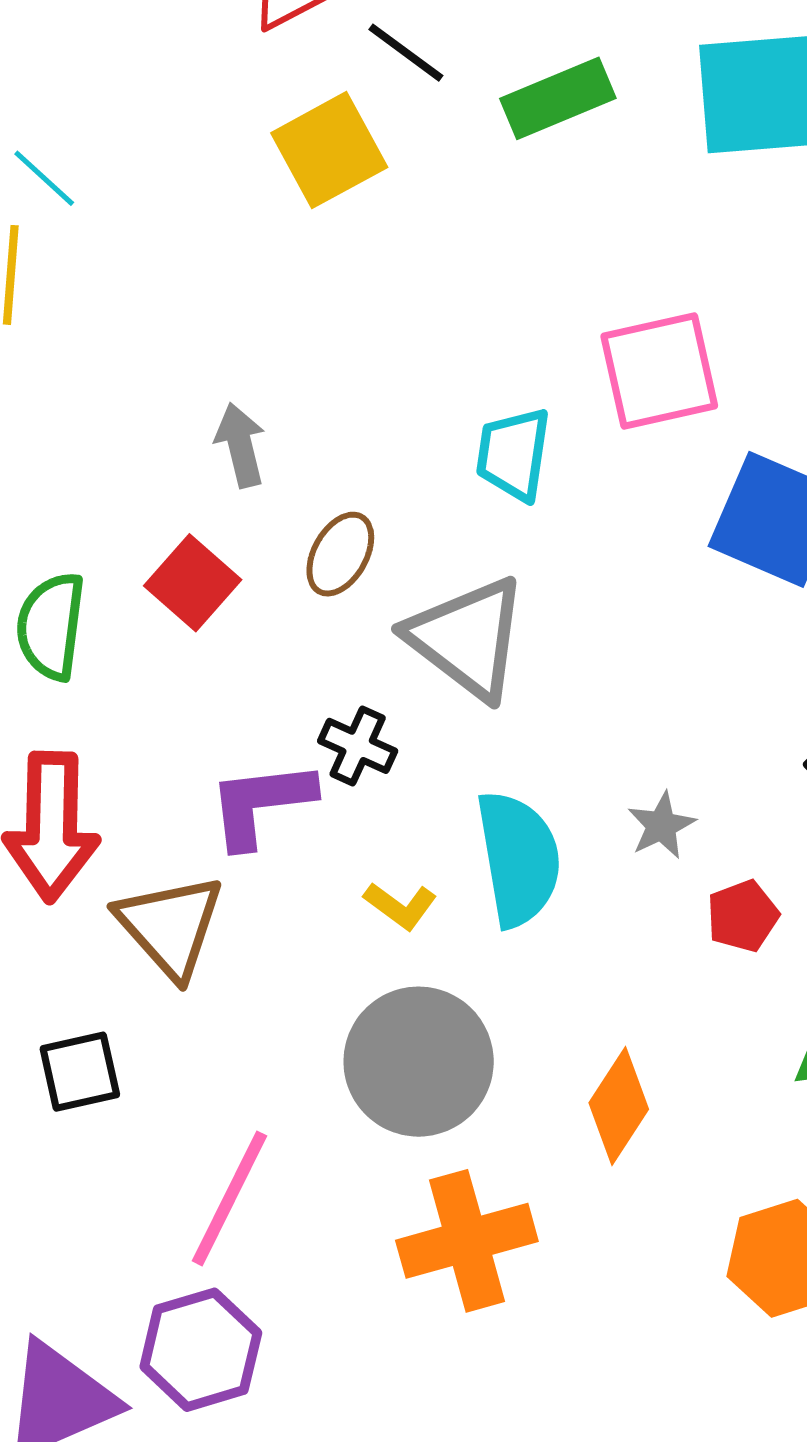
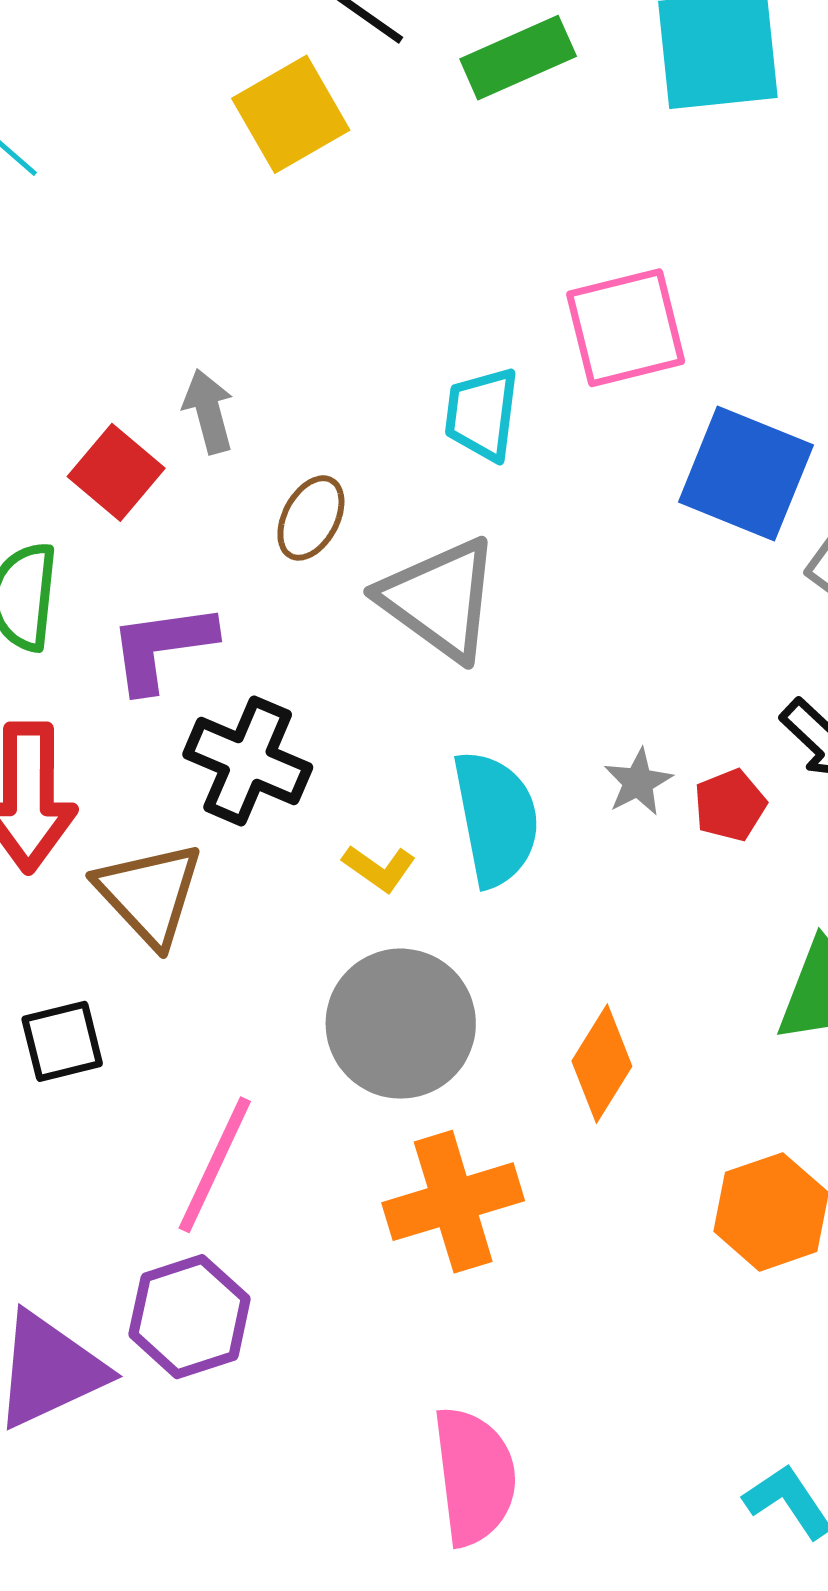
red square: (193, 583) -> (116, 472), moved
black cross: (358, 746) -> (248, 761), moved, size x1.6
purple L-shape: (261, 804) -> (162, 647), moved
red pentagon: (743, 916) -> (730, 805), moved

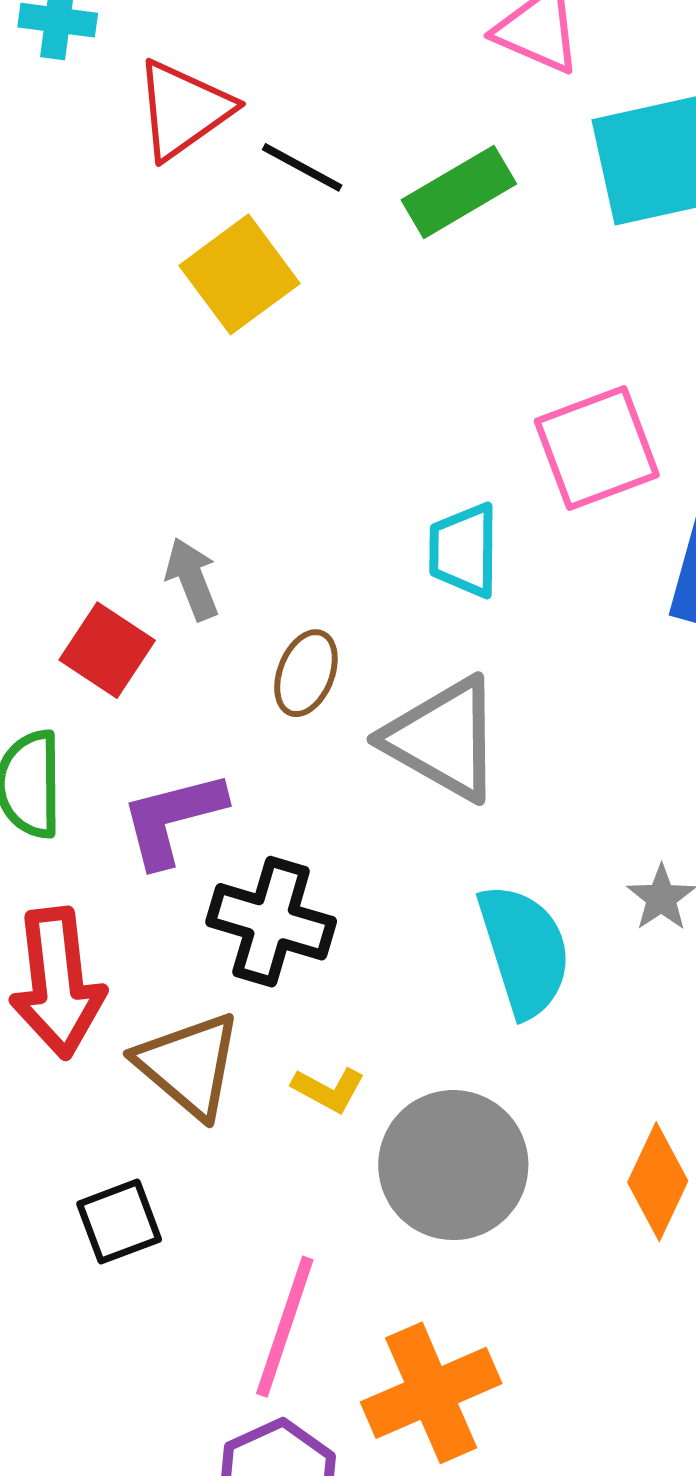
yellow L-shape: (379, 868) -> (328, 1090), moved
orange cross: (453, 1202) -> (431, 1393), moved

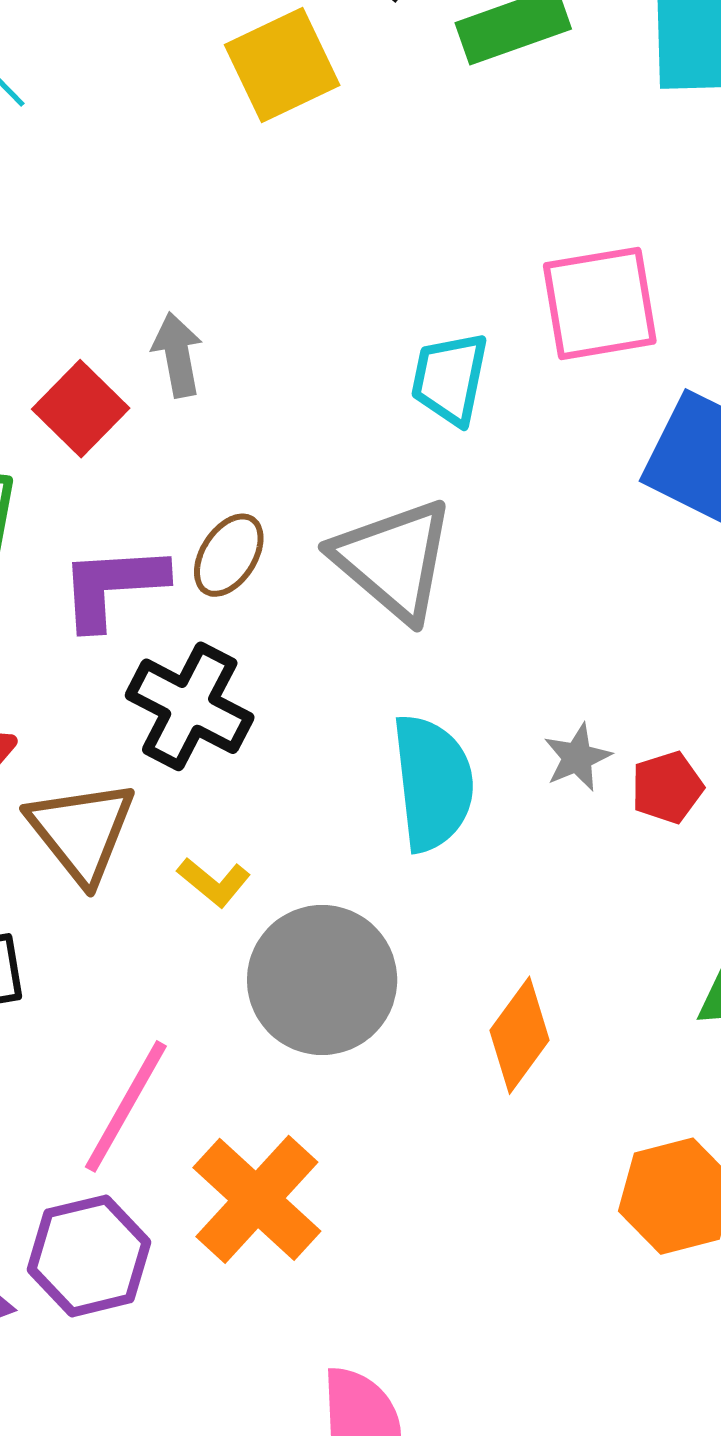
brown ellipse: (306, 673) -> (229, 555), moved
orange cross: (431, 1393) -> (257, 1199), turned -35

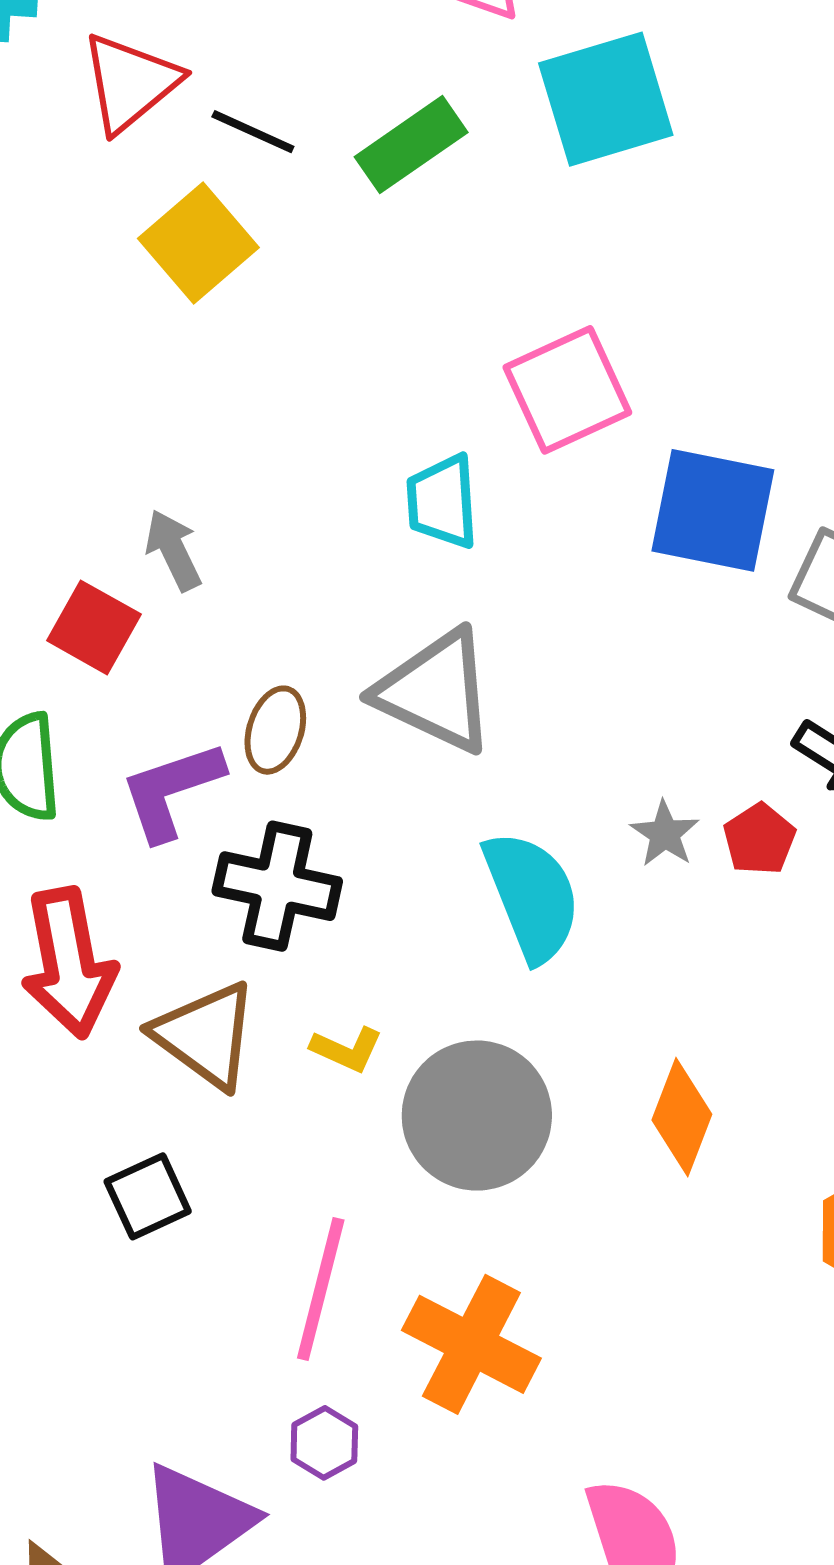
purple hexagon: (89, 1256) -> (324, 1443), size x0.6

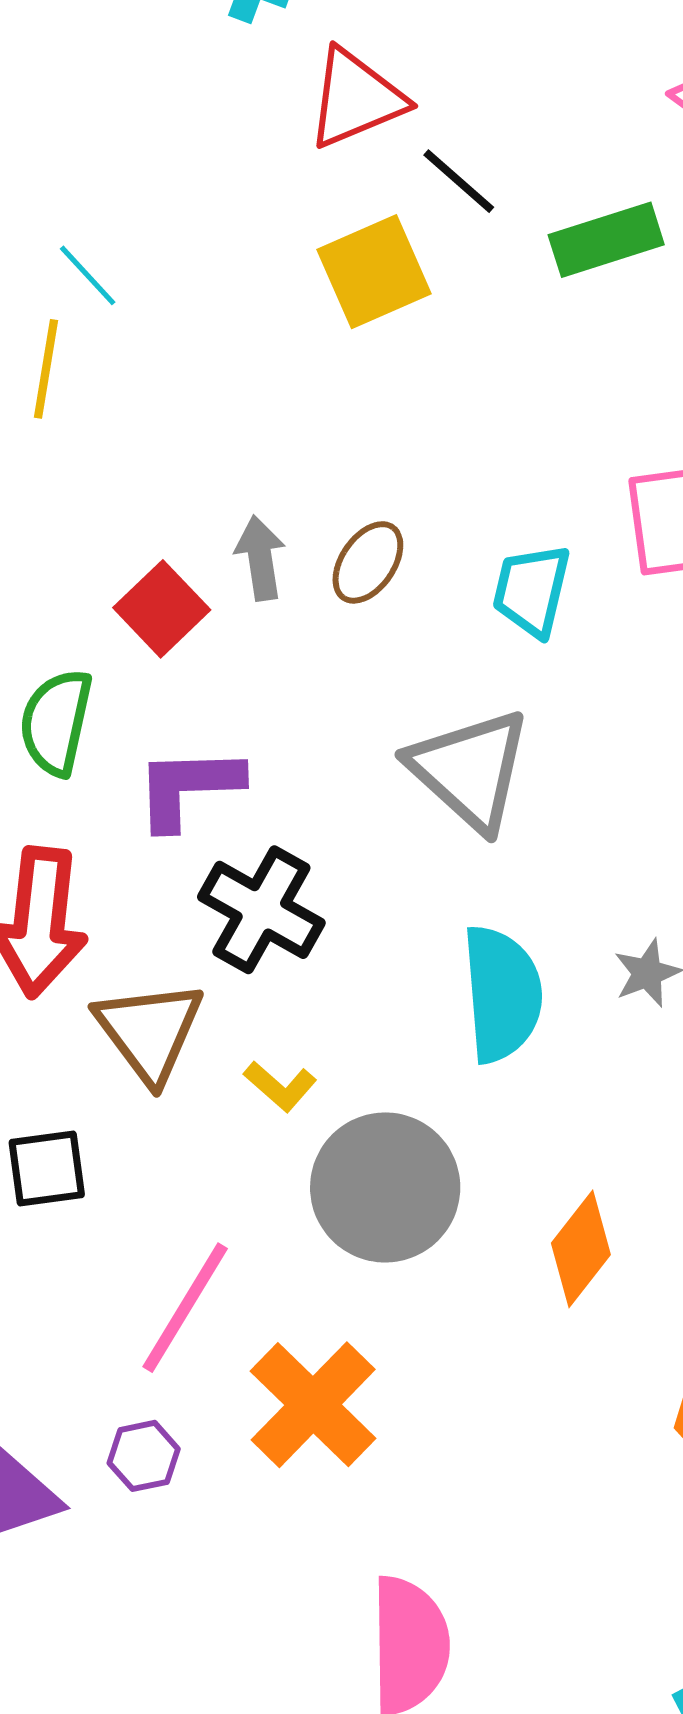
brown ellipse: (275, 730) -> (368, 562), moved

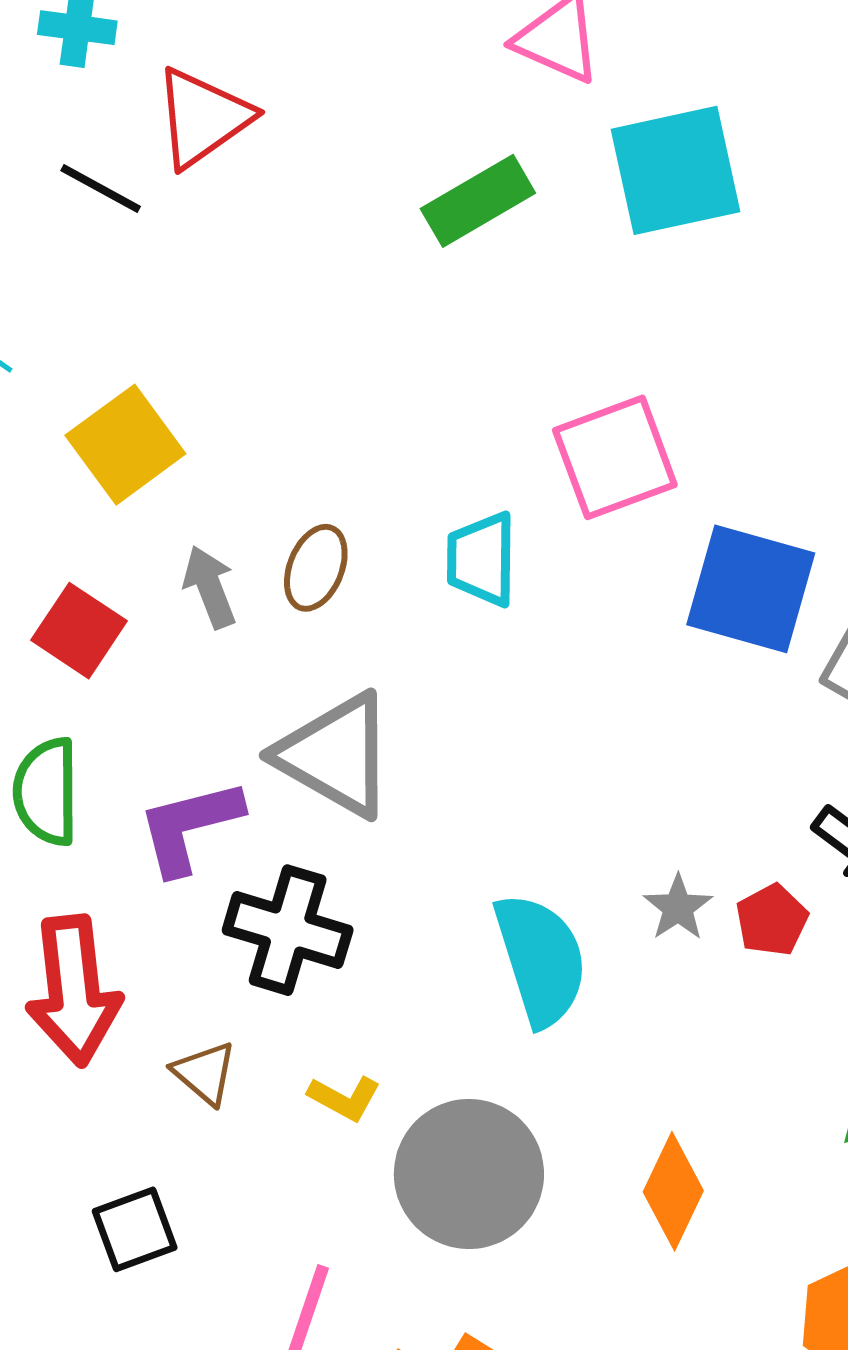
black line: (459, 181) -> (101, 189), moved
yellow square: (374, 272) -> (125, 445), moved
red square: (162, 609) -> (79, 631), moved
gray triangle: (470, 770) -> (336, 755), moved
brown triangle: (149, 1031) -> (205, 1073), size x0.6

